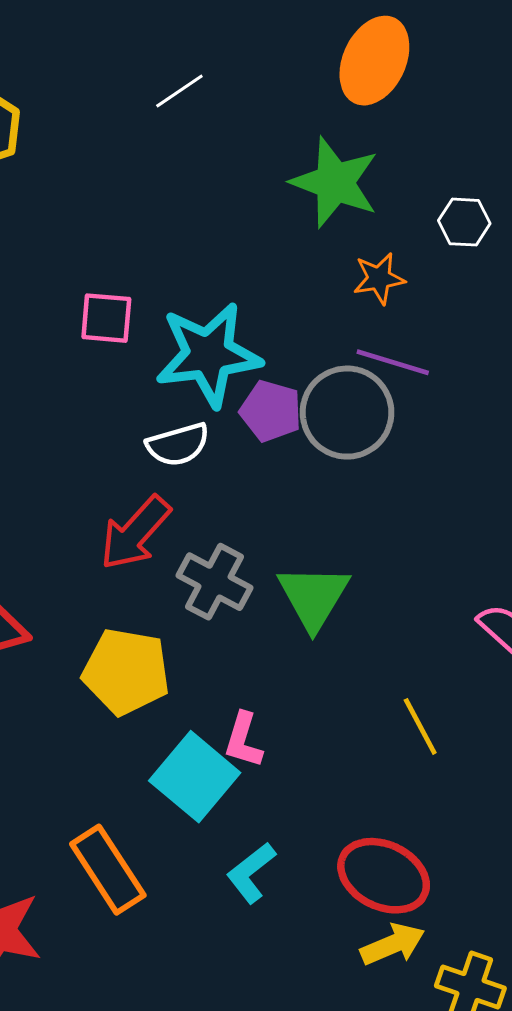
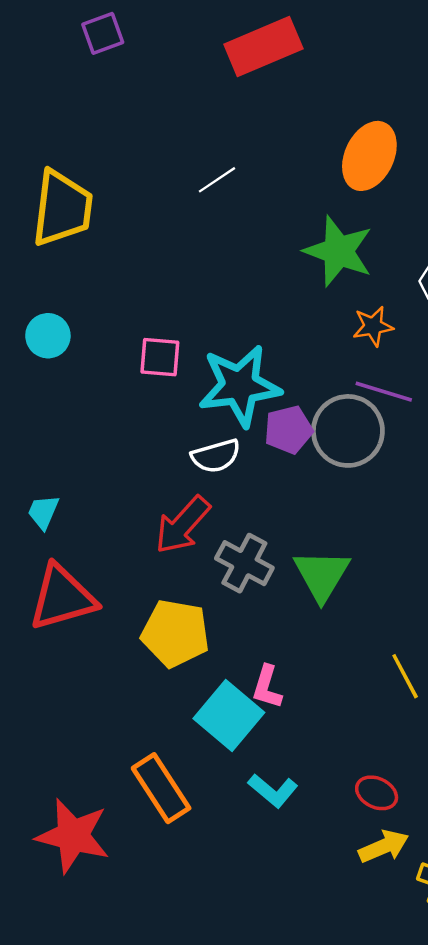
purple pentagon: (271, 411) -> (288, 430), turned -30
cyan L-shape: (251, 873) -> (273, 790), turned -102
red ellipse: (384, 876) -> (377, 793), size x0.6

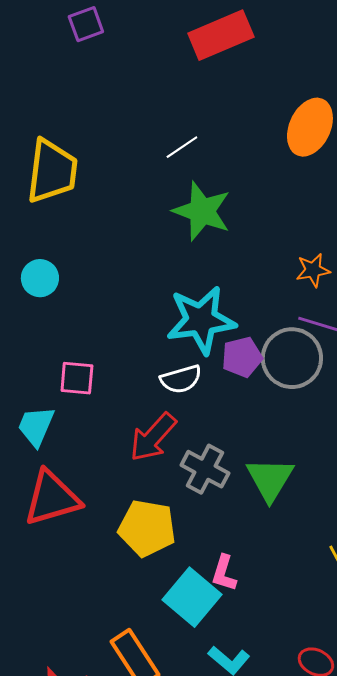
green star: (338, 251) -> (202, 211), moved
pink square: (160, 357) -> (77, 378), moved
cyan trapezoid: (43, 512) -> (36, 426), size x1.4

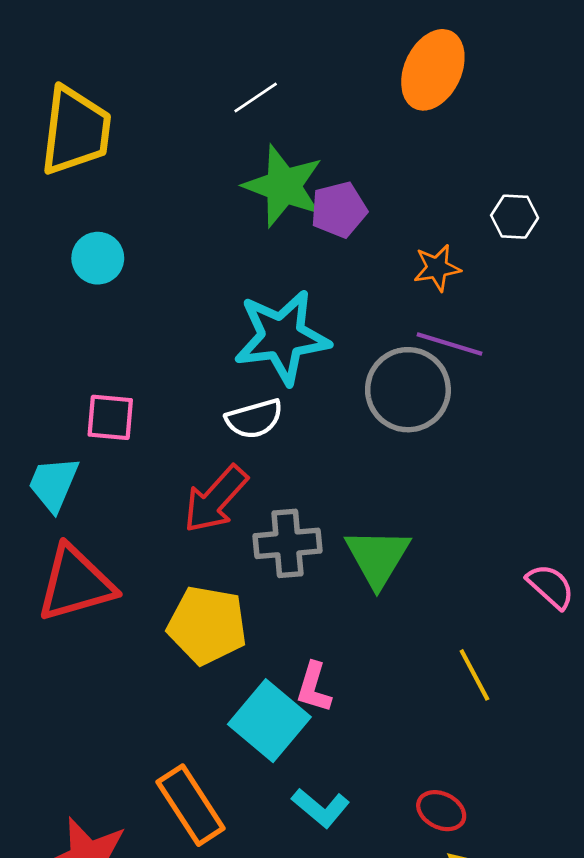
cyan circle: (40, 278) -> (98, 258), moved
purple pentagon: (242, 357) -> (339, 210), moved
gray cross: (205, 469) -> (287, 543), turned -33

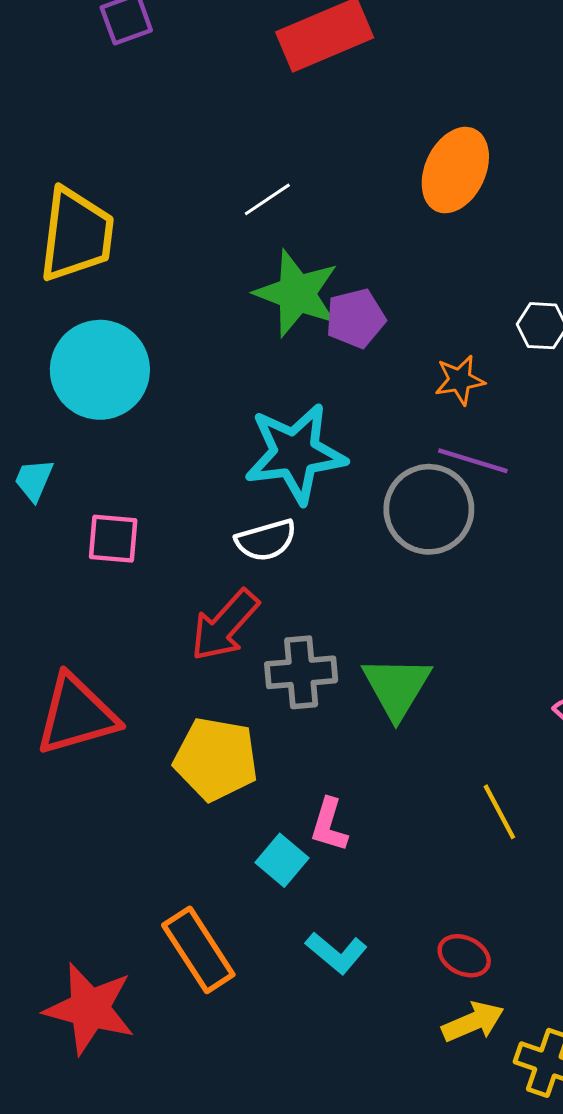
cyan circle: (98, 258) -> (100, 370), size x1.8
cyan trapezoid: (53, 484) -> (34, 480), moved, size x0.7
cyan square: (269, 721) -> (282, 860), size x0.6

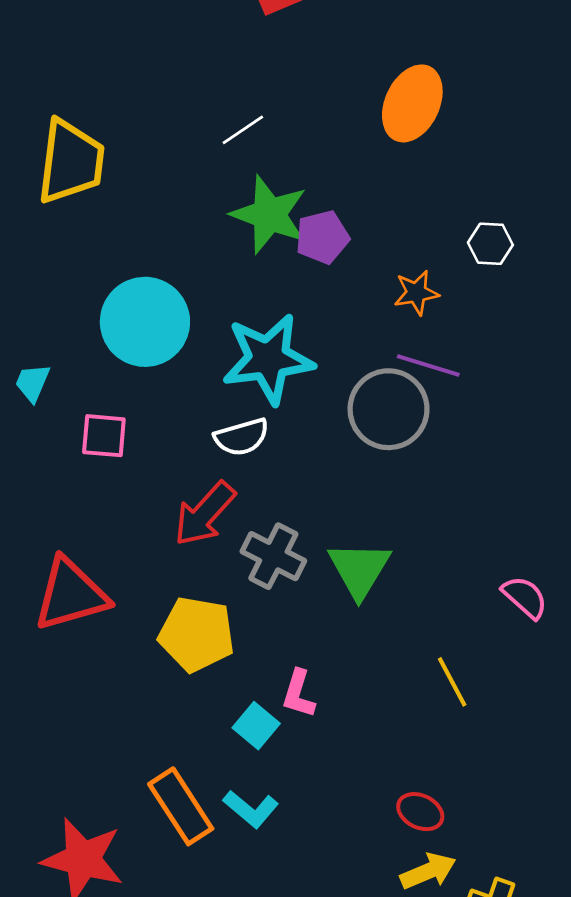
cyan circle: (100, 370) -> (145, 322), moved
gray cross: (301, 672) -> (273, 556), turned 32
cyan L-shape: (336, 953) -> (251, 809), moved

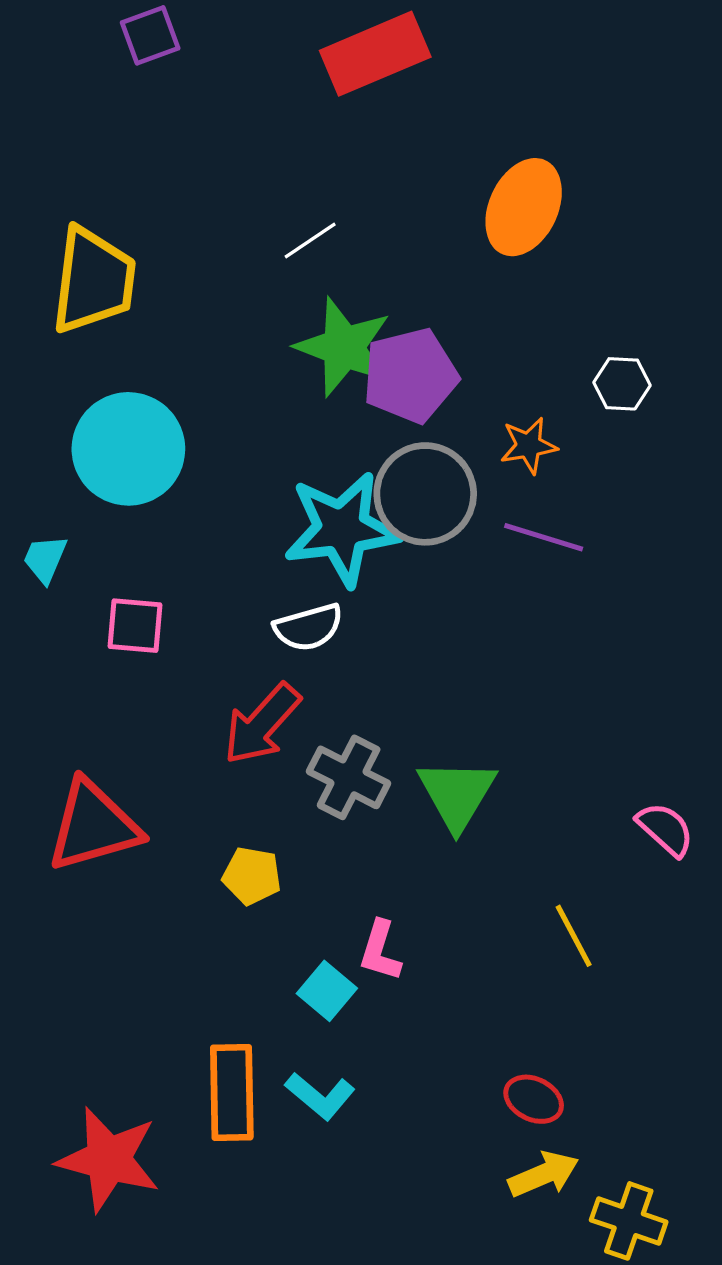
purple pentagon: (322, 237) -> (410, 376), size x1.4
cyan circle: (145, 322) -> (128, 449), moved
gray circle: (389, 409) -> (425, 494), moved
yellow pentagon: (197, 634) -> (252, 876), size x0.6
orange rectangle: (181, 806) -> (232, 1093), turned 32

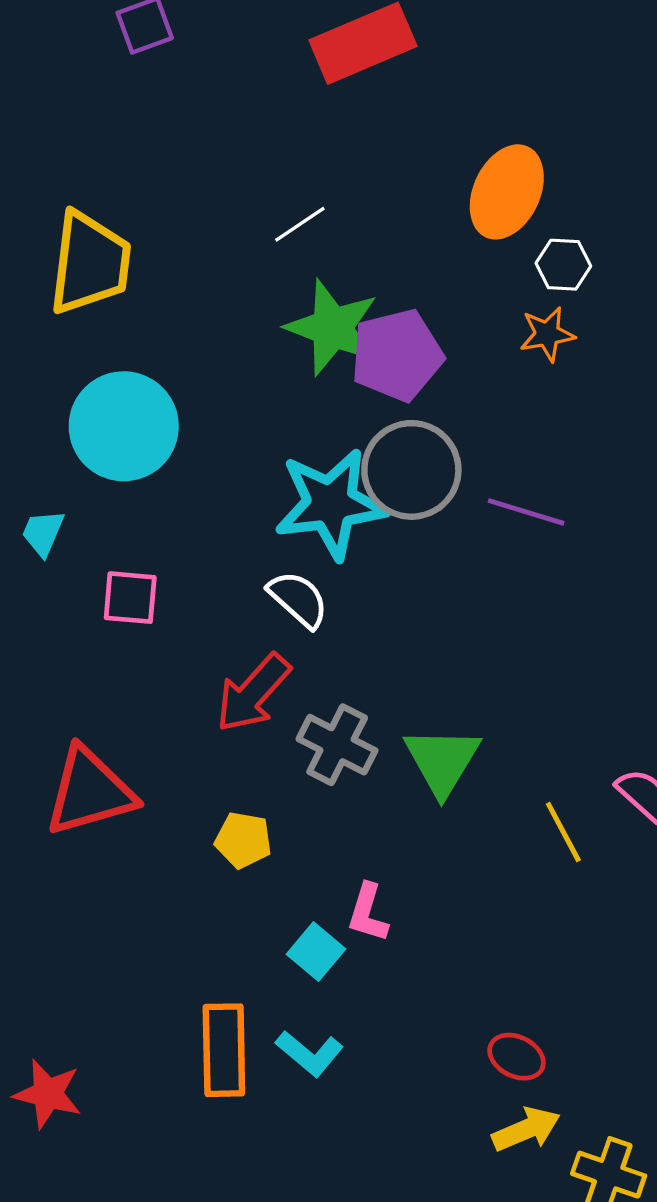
white hexagon: (622, 384) -> (563, 265), moved
orange star: (529, 446) -> (547, 334), moved
white semicircle: (308, 627) -> (298, 599), turned -122
yellow line: (574, 936) -> (563, 832), moved
red star: (108, 1159) -> (48, 1094), moved, size x0.7

